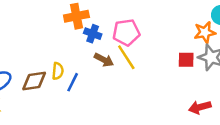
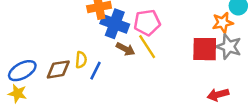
blue cross: (93, 34) -> (115, 24), size x1.6
red square: (186, 60) -> (205, 49), size x1.6

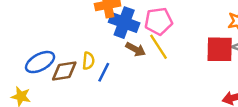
blue ellipse: (22, 71) -> (40, 62), moved

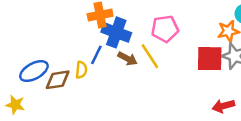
pink pentagon: (158, 21) -> (165, 29), moved
blue line: (104, 72) -> (96, 55), moved

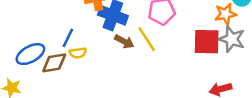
blue line: (96, 55) -> (68, 38), moved
yellow semicircle: (81, 70) -> (78, 53), turned 77

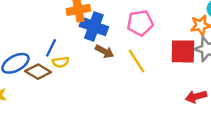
yellow line: (147, 39) -> (137, 61), moved
brown diamond: (54, 63) -> (38, 72), turned 40

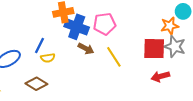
pink pentagon: (140, 23) -> (105, 24), moved
brown diamond: (38, 72) -> (36, 84), moved
red arrow: (196, 97) -> (160, 76), moved

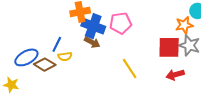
brown arrow: (86, 49) -> (92, 42), moved
yellow line: (114, 57) -> (130, 69), moved
brown diamond: (36, 84) -> (45, 65), moved

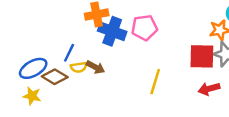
brown arrow: (92, 42) -> (95, 67), moved
yellow line: (130, 69) -> (155, 82), turned 50
yellow star: (11, 85) -> (32, 96), moved

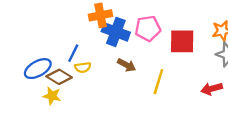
red square: (202, 56) -> (182, 41), moved
brown arrow: (95, 67) -> (127, 65), moved
yellow star: (32, 96) -> (52, 96), moved

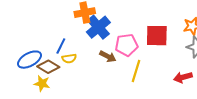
pink pentagon: (148, 28) -> (127, 45), moved
blue cross: (116, 32) -> (98, 27), turned 30

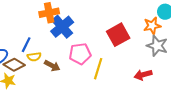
red square: (157, 36) -> (118, 35), turned -30
pink pentagon: (127, 45) -> (80, 54), moved
brown arrow: (108, 56) -> (52, 66), moved

